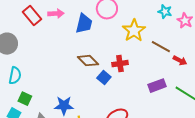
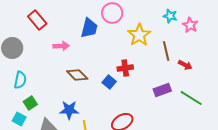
pink arrow: (56, 14) -> (61, 46), moved
brown line: (161, 47) -> (166, 51), turned 48
brown diamond: (88, 61) -> (77, 75), moved
green square: (25, 99) -> (30, 103), turned 32

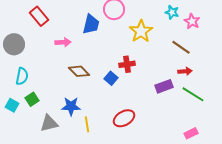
brown line: (166, 51) -> (181, 47), moved, turned -42
red arrow: (185, 65) -> (185, 71), moved, turned -32
cyan square: (19, 119) -> (12, 105), moved

